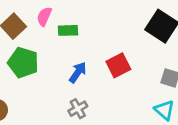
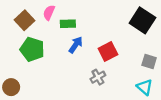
blue arrow: (78, 72) -> (76, 45), moved
gray cross: (78, 109) -> (98, 77), moved

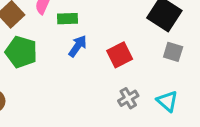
gray square: (149, 62) -> (173, 52), moved
gray cross: (98, 77) -> (128, 98), moved

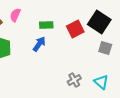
green rectangle: (67, 19) -> (46, 25), moved
red square: (120, 55) -> (75, 29), moved

